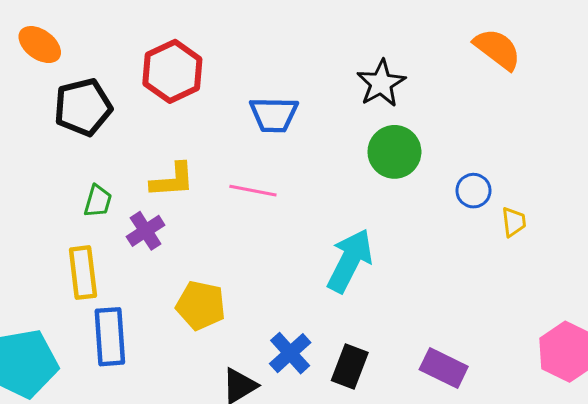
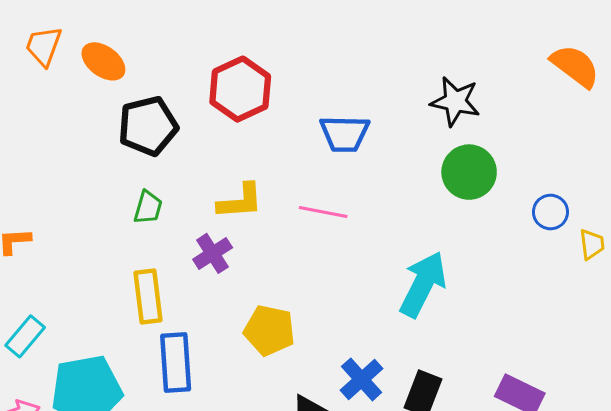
black star: (381, 83) -> (455, 101), turned -30
green trapezoid: (98, 201) -> (148, 207), moved

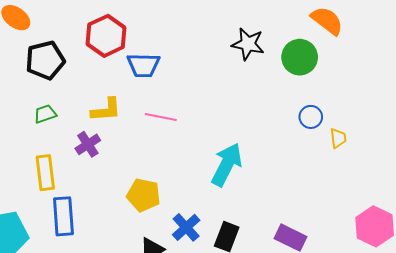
blue trapezoid: (345, 134) -> (144, 65), moved
green circle: (469, 172) -> (300, 57), moved
green trapezoid: (148, 207) -> (45, 114), turned -125
yellow pentagon: (269, 330) -> (144, 195), moved

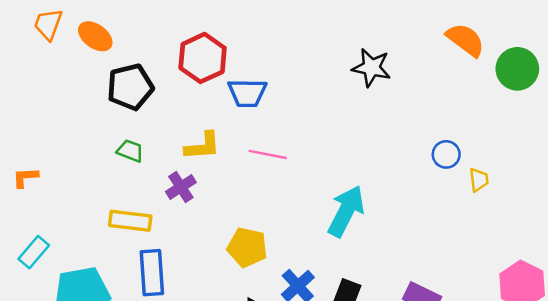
green circle: (300, 57) -> (517, 69), moved
green trapezoid: (45, 114) -> (130, 151), turned 40
yellow rectangle: (45, 173) -> (130, 221), turned -76

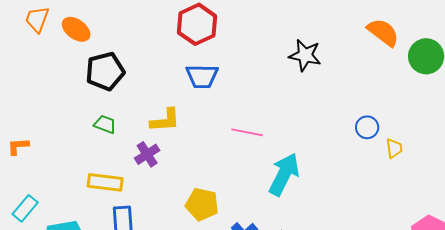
red hexagon: (203, 58) -> (197, 24), moved
pink line: (268, 154) -> (247, 132), moved

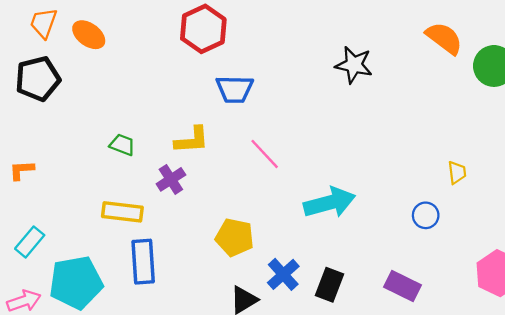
red hexagon: (197, 24) -> (203, 29), moved
black pentagon: (105, 71) -> (38, 79), moved
blue circle: (367, 127) -> (426, 215), moved
pink line: (247, 132) -> (265, 154), moved, turned 36
cyan arrow: (284, 174) -> (330, 203), turned 48

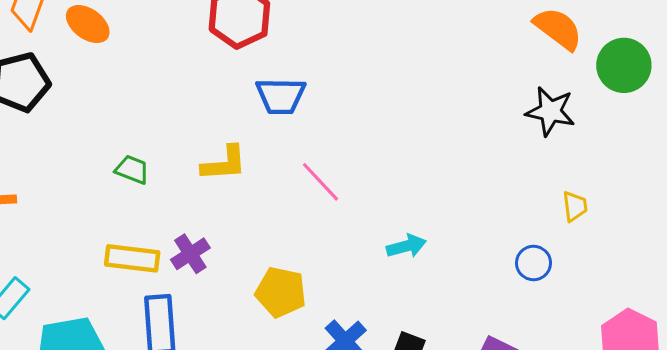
black star: (354, 65) -> (550, 111), moved
purple cross: (171, 179) -> (190, 254), moved
cyan arrow: (330, 203) -> (406, 246), size x0.6

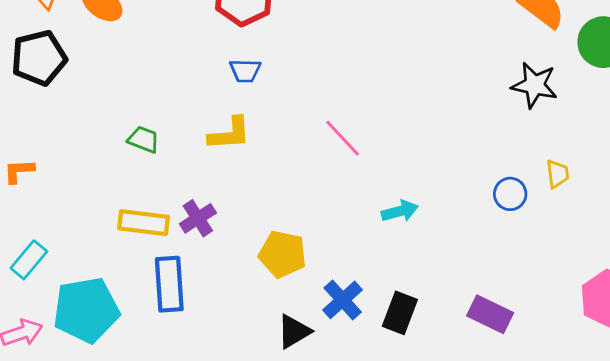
blue trapezoid: (281, 96) -> (245, 71), moved, size x0.7
pink line: (321, 182) -> (343, 138), moved
blue circle: (534, 263) -> (510, 194), moved

